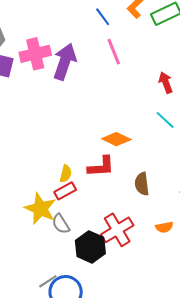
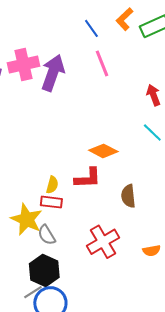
red rectangle: (65, 191) -> (51, 202), turned 35
orange semicircle: (164, 227) -> (152, 251), moved
black hexagon: (90, 247) -> (44, 271), moved

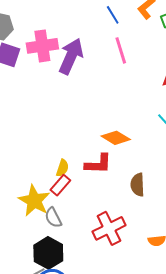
red rectangle: (51, 202) -> (60, 185), turned -60

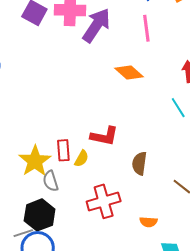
orange diamond: (116, 138) -> (129, 73), moved
yellow semicircle: (62, 168) -> (82, 159), moved
red rectangle: (60, 185) -> (63, 150), turned -55

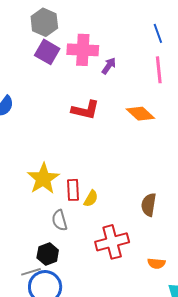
purple arrow: (96, 25) -> (109, 66), size x0.5
red L-shape: (104, 136) -> (85, 110), moved
yellow star: (35, 161) -> (43, 179), moved
black hexagon: (40, 215) -> (48, 254), size x0.7

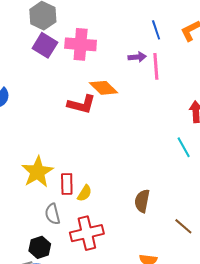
purple arrow: (109, 66) -> (137, 57), moved, turned 48
orange diamond: (140, 114) -> (104, 88), moved
red cross: (112, 242) -> (87, 233), moved

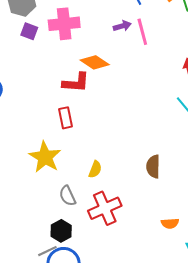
purple square: (45, 45) -> (29, 31), size x0.7
red rectangle: (67, 184) -> (65, 118), moved

